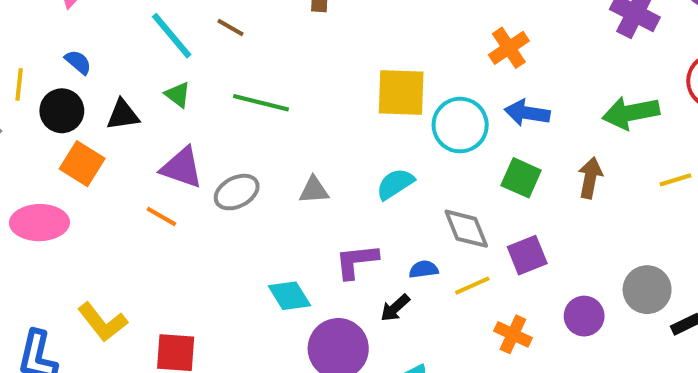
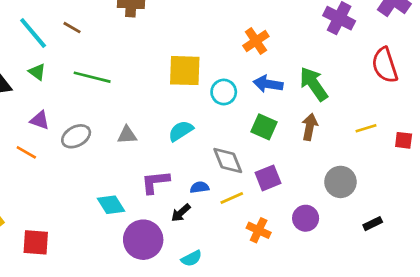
green arrow: (631, 113) -> (314, 84), moved, turned 66
cyan circle: (460, 125) -> (224, 92), size x0.7
purple triangle: (182, 168) -> (40, 120), size x0.7
gray circle: (647, 290) -> (340, 182), moved

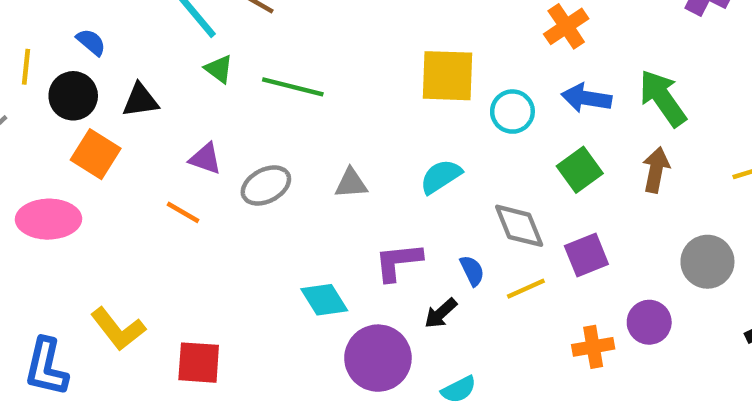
green triangle: (37, 72) -> (219, 69), moved
green square: (264, 127) -> (580, 170), turned 30
blue semicircle: (200, 187) -> (472, 271), turned 72
orange cross: (259, 230) -> (593, 347), moved, turned -35

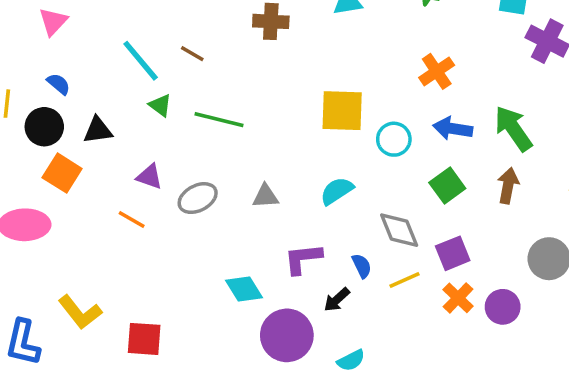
orange cross: (593, 347) -> (458, 298), moved, turned -36

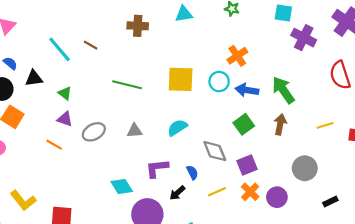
green triangle: (160, 105) -> (65, 93), moved
green line: (219, 120) -> (127, 85), moved
black triangle: (98, 130) -> (34, 78), moved
cyan circle: (394, 139) -> (219, 82), moved
yellow line: (405, 280) -> (217, 192), moved

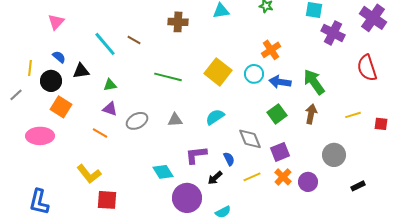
yellow square: (181, 79) -> (218, 72), turned 36
green triangle: (65, 93) -> (110, 85), turned -48
yellow L-shape: (23, 200) -> (89, 174), moved

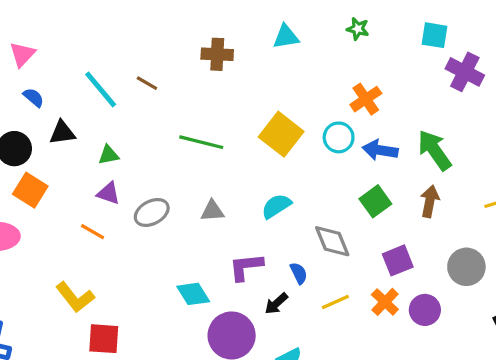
blue semicircle: (59, 57) -> (33, 97), moved
purple square: (280, 152) -> (398, 260), moved

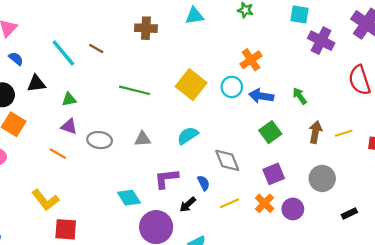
green arrow: (434, 150) -> (300, 96), size x0.6
green square: (375, 201) -> (270, 132), moved
brown arrow: (430, 201) -> (315, 132), moved
gray ellipse: (152, 212) -> (100, 140), turned 35

